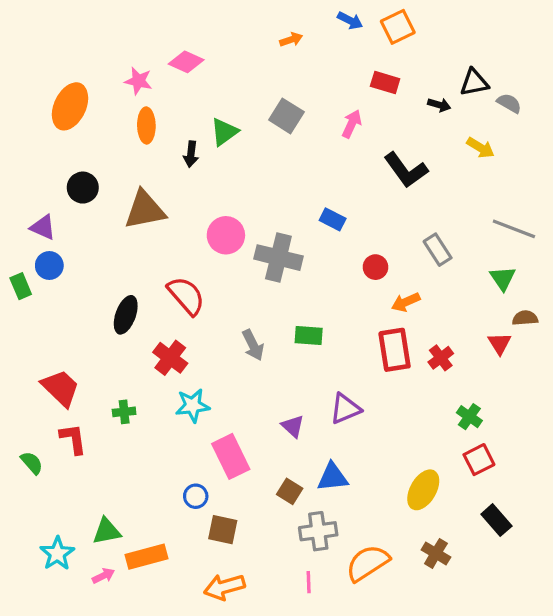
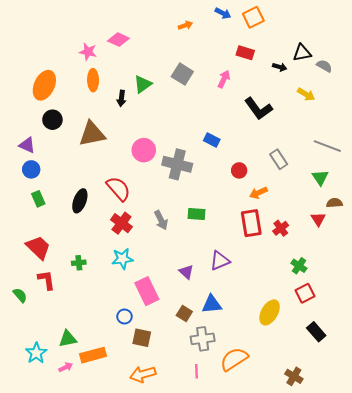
orange ellipse: (70, 106) -> (44, 85), moved
green rectangle: (21, 286) -> (38, 199), moved
red cross: (170, 358) -> (121, 223), moved
brown cross: (436, 553) -> (294, 376), moved

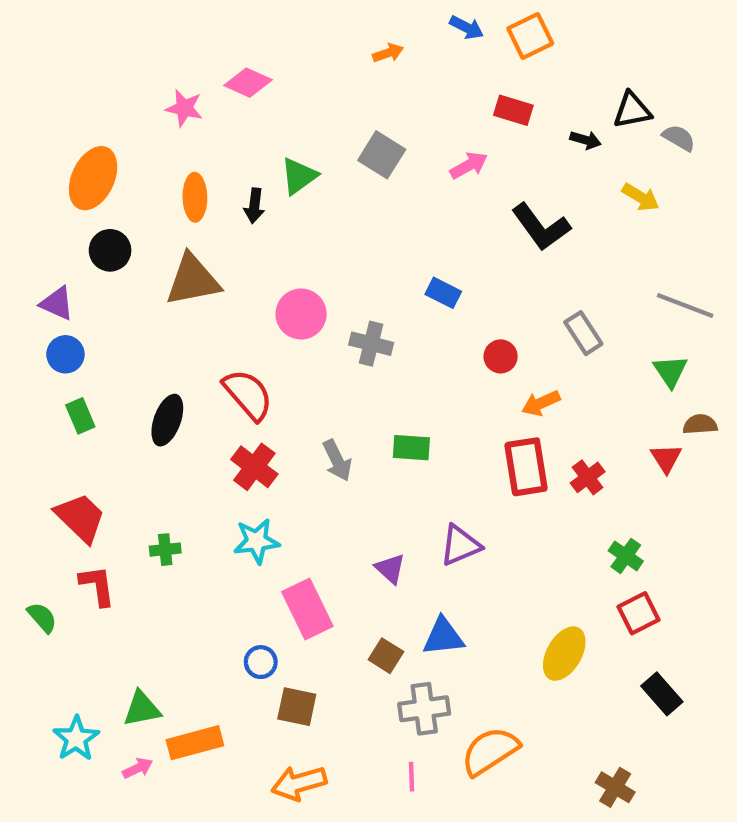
pink arrow: (224, 79) -> (469, 165), turned 36
orange ellipse: (93, 80) -> (195, 197), moved
gray cross: (177, 164) -> (371, 344), size x0.7

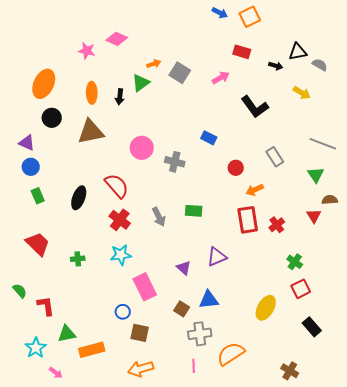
orange arrow: (388, 53) -> (154, 64), moved
red L-shape: (97, 586) -> (46, 306), moved
pink arrow: (138, 768) -> (56, 373), moved, turned 64

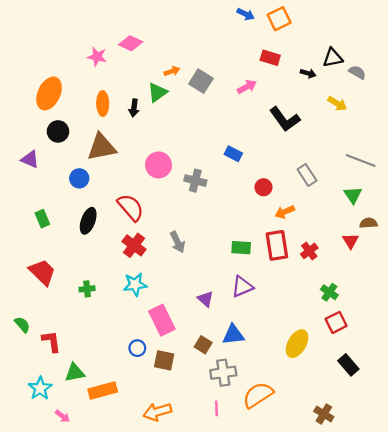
blue circle: (31, 167) -> (79, 178), moved
green rectangle: (194, 211) -> (241, 248), moved
brown square: (140, 333) -> (164, 360), moved

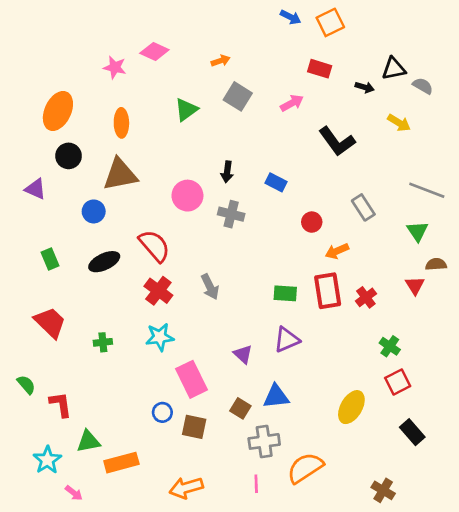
orange arrow: (172, 71) -> (221, 61), moved
black arrow: (134, 108) -> (227, 172), moved
black ellipse: (88, 221) -> (104, 262), turned 45

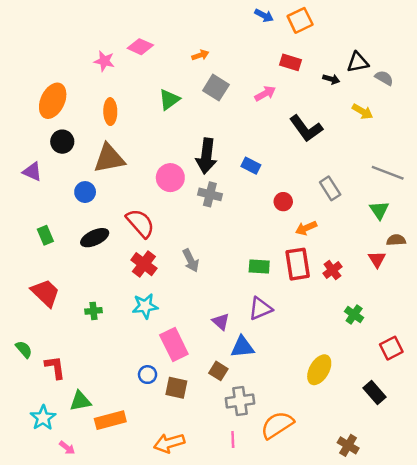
black arrow: (227, 172) -> (206, 156), size x1.8
red square: (398, 382) -> (391, 348), moved
blue triangle: (276, 397) -> (242, 347), moved

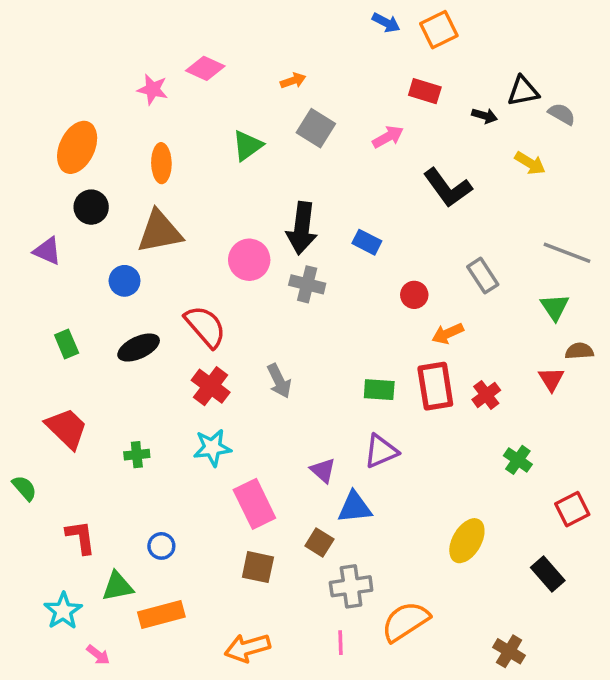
green semicircle: (24, 349) -> (24, 488), moved
blue circle: (148, 375) -> (161, 546), moved

